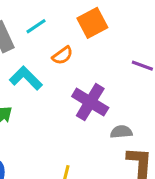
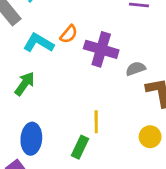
orange semicircle: (62, 55) -> (69, 34), moved

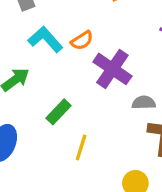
green rectangle: (80, 147) -> (58, 112), moved

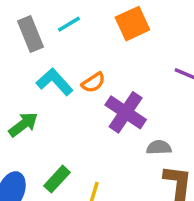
green rectangle: (58, 112) -> (57, 179), moved

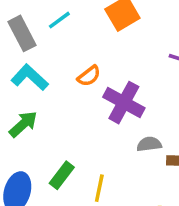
cyan L-shape: (55, 82) -> (30, 77), moved
gray semicircle: (159, 147) -> (149, 144), moved

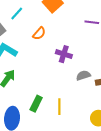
orange semicircle: (89, 76) -> (39, 33), moved
purple cross: (124, 103) -> (64, 54), size x0.7

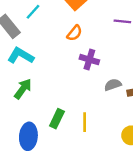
orange semicircle: (39, 33) -> (74, 33), moved

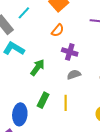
gray semicircle: (113, 85) -> (74, 75), moved
green arrow: (23, 89) -> (38, 68), moved

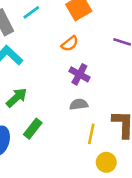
green arrow: (38, 68) -> (17, 98), moved
yellow line: (66, 103) -> (91, 134), moved

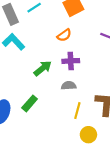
purple cross: (79, 74) -> (71, 61), turned -35
green arrow: (17, 98) -> (43, 68), moved

